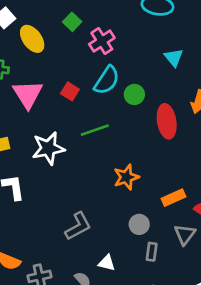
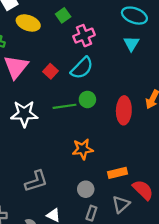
yellow ellipse: (32, 39) -> (28, 23), turned -45
cyan triangle: (174, 58) -> (131, 44), moved
green circle: (134, 94) -> (87, 99), moved

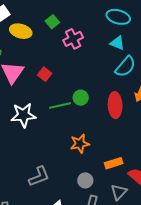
cyan triangle: (131, 44) -> (117, 43), turned -35
cyan semicircle: (82, 68) -> (125, 67), moved

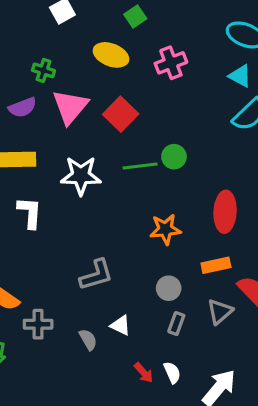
green square: (52, 22) -> (135, 16), moved
yellow ellipse: (21, 31) -> (111, 55), moved
red square: (45, 74) -> (121, 114), size x1.5
red ellipse: (115, 105) -> (225, 212), moved

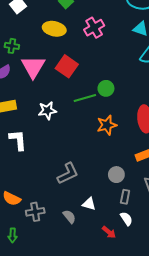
white star: (81, 176) -> (47, 111), size x0.7
orange star: (165, 229) -> (107, 125), moved
white semicircle: (172, 373) -> (126, 219), moved

